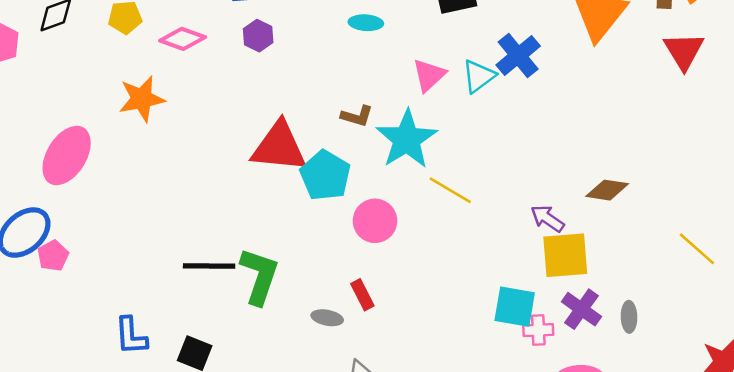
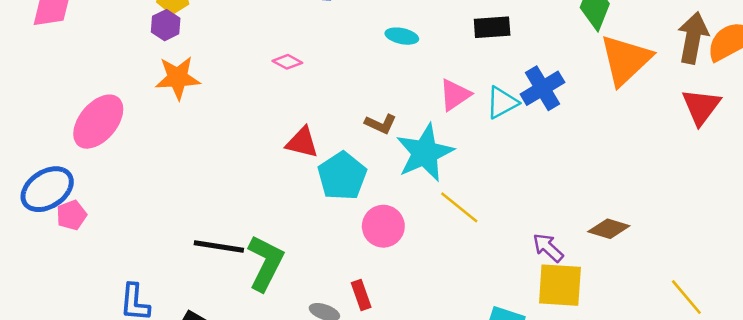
purple hexagon: (258, 36) -> (166, 25), moved
pink diamond: (183, 39) -> (287, 62), moved, size x0.7
red triangle: (279, 147) -> (302, 142), size x0.6

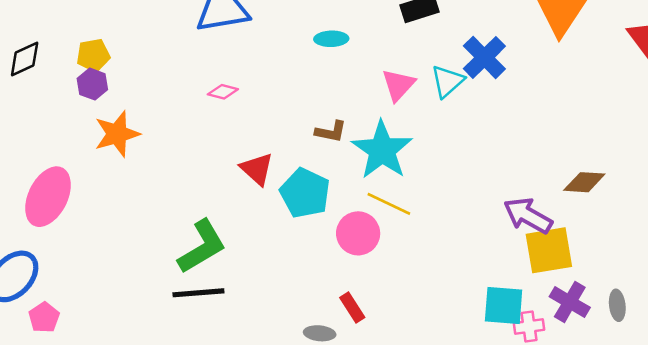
red triangle: (302, 142) -> (257, 169), turned 42
yellow line: (459, 207) -> (389, 204), moved
pink pentagon: (71, 215) -> (44, 317), moved
purple arrow: (548, 248) -> (528, 216), size x1.4
green L-shape: (265, 263) -> (202, 247), moved, turned 46

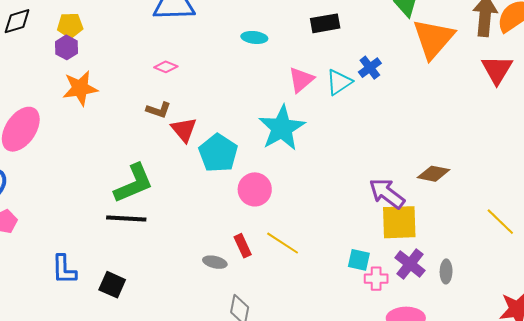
blue cross: (484, 57) -> (370, 68), size x0.7
brown L-shape: (331, 132) -> (158, 110), moved
yellow line: (389, 204) -> (283, 243), moved
cyan square: (504, 305) -> (359, 260), size x0.7

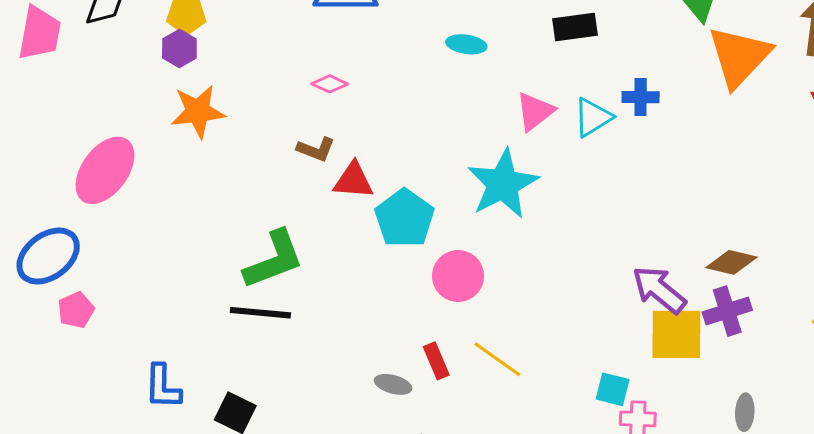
blue cross: (370, 68) -> (641, 97), turned 35
red triangle: (184, 130) -> (353, 181), turned -48
purple cross: (410, 264) -> (727, 311), moved, turned 32

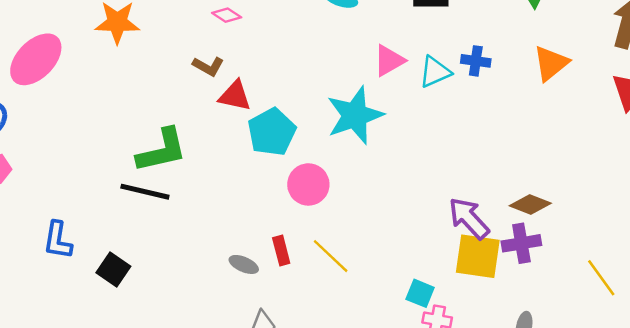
orange triangle: (739, 57) -> (551, 63), moved, size x0.7

